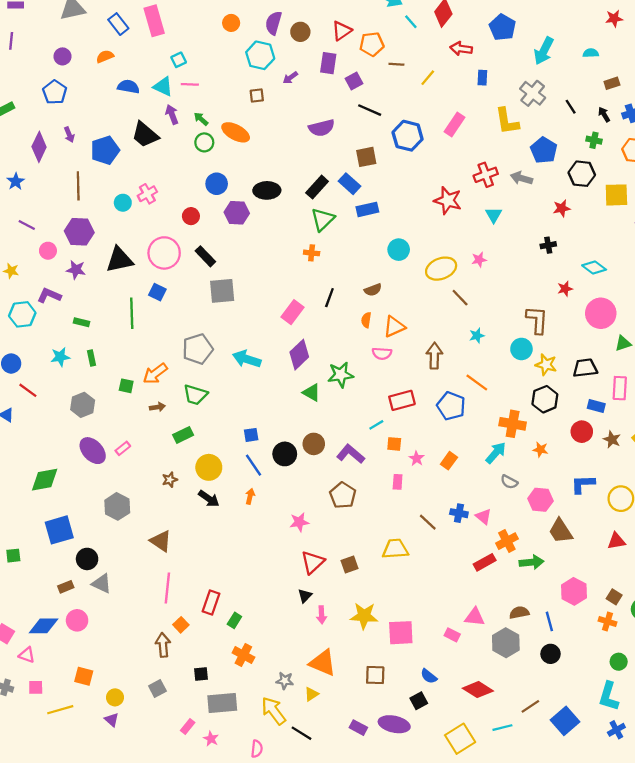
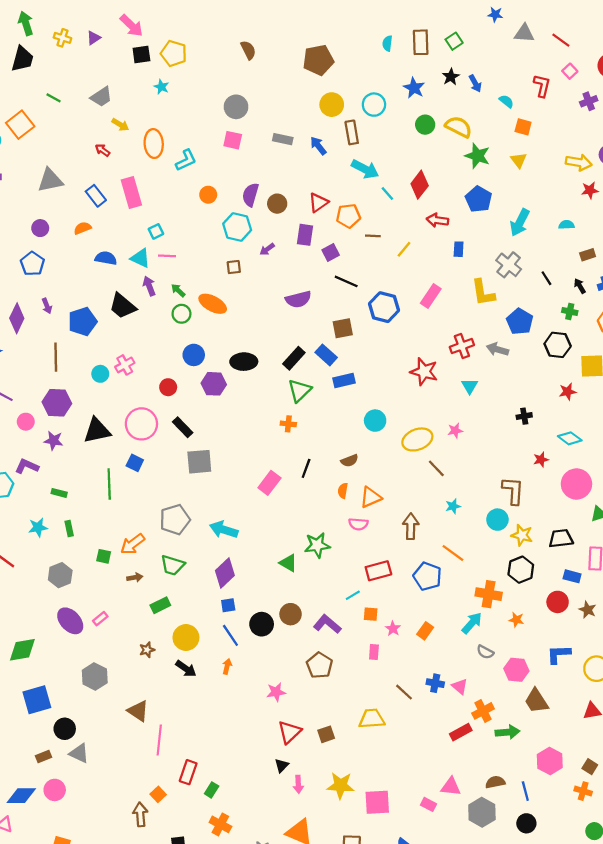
red star: (562, 208) -> (568, 392), moved
purple diamond: (299, 355) -> (225, 573), moved
pink line: (167, 588) -> (159, 740), moved

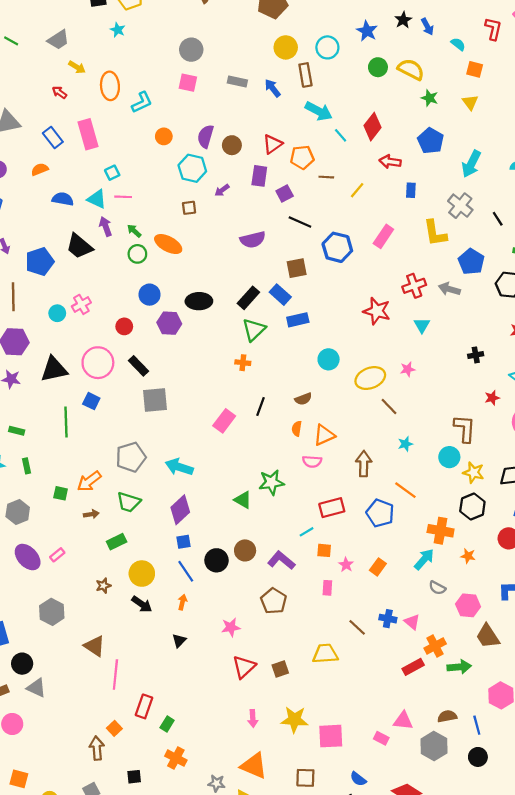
green star: (477, 156) -> (430, 98), size x0.7
black triangle: (282, 765) -> (179, 641), moved

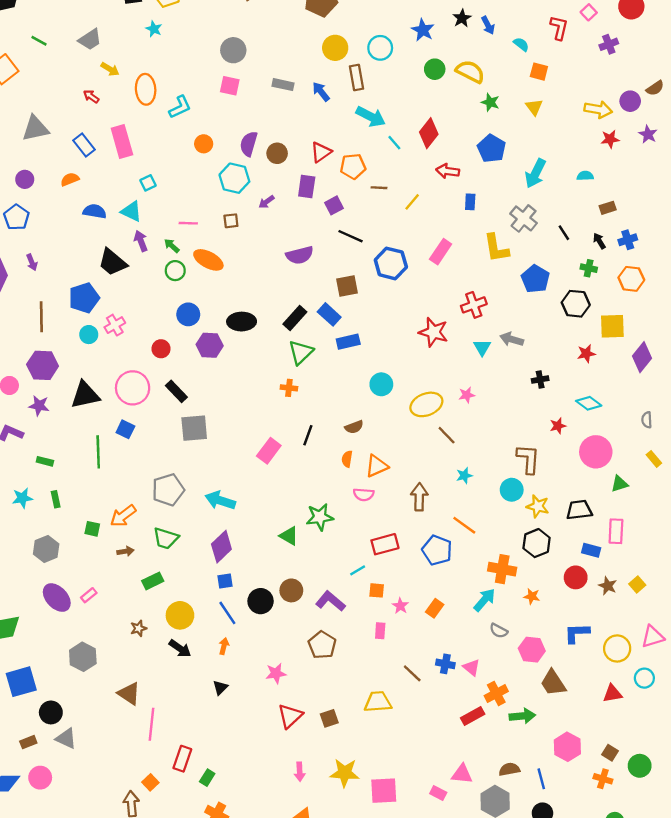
pink line: (123, 197) -> (188, 223), moved
blue pentagon: (40, 262) -> (84, 298), moved
gray arrow: (449, 289) -> (512, 339), moved

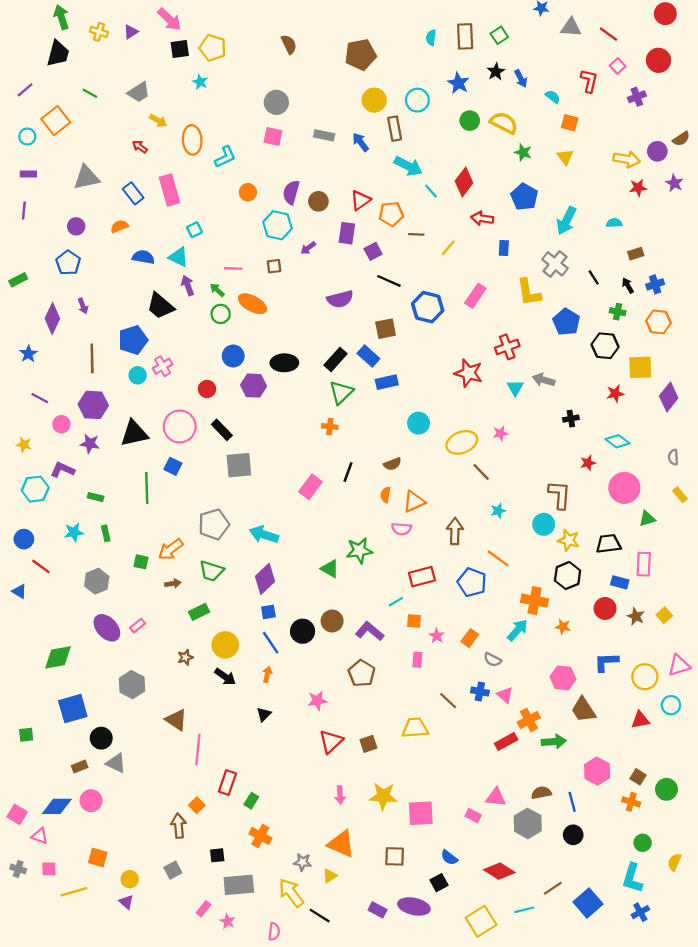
gray semicircle: (499, 631) -> (492, 660), moved

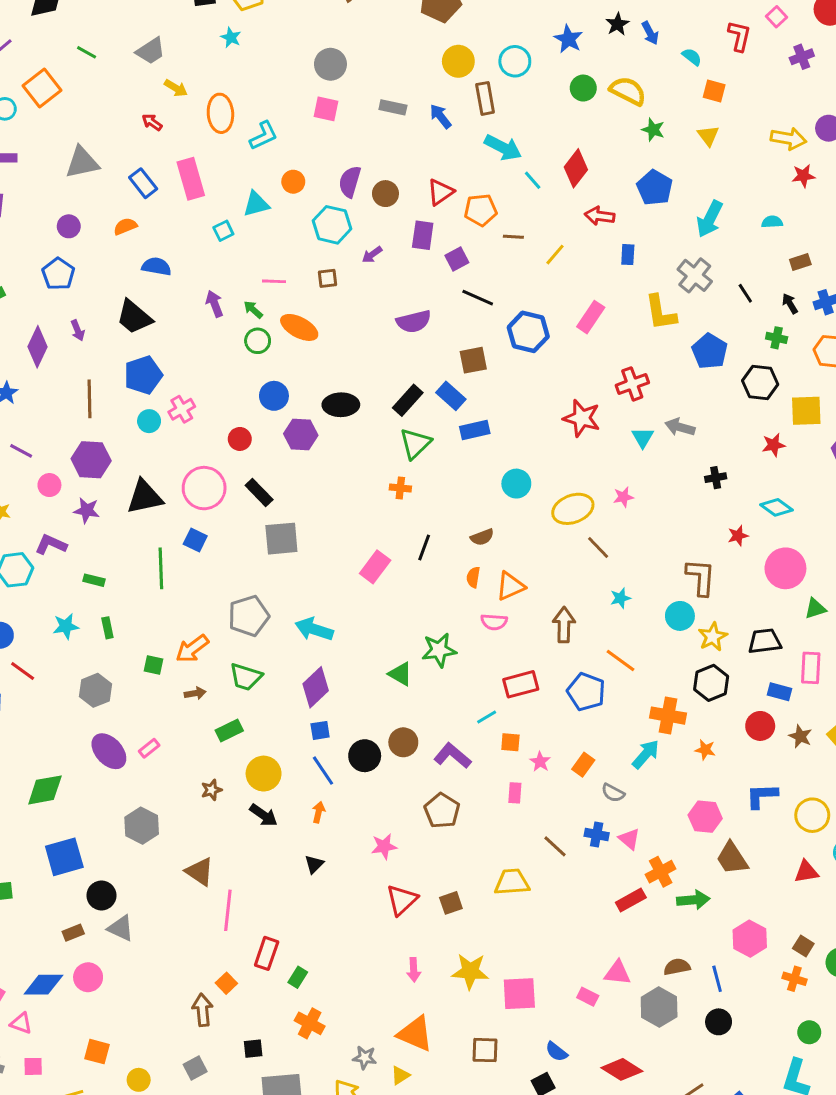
cyan triangle: (179, 257) -> (256, 204), moved, turned -40
black trapezoid: (160, 306) -> (134, 317), moved
yellow star: (569, 540) -> (713, 637), turned 30

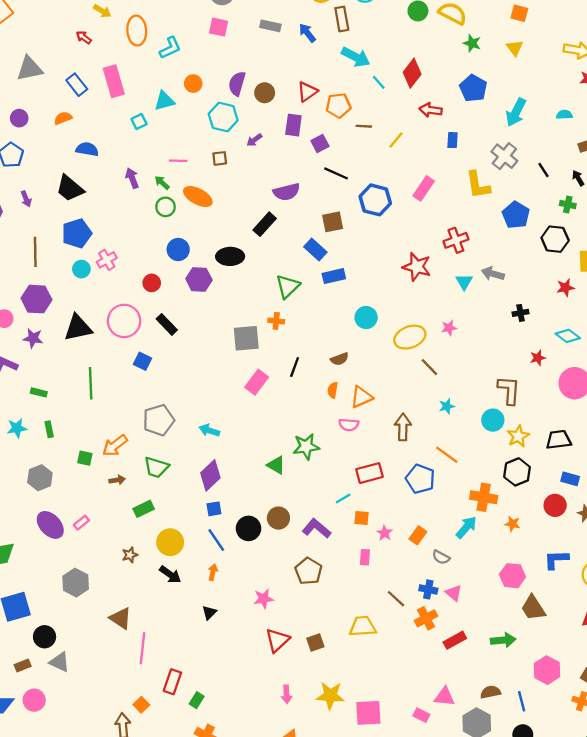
black rectangle: (408, 400) -> (265, 224), moved
gray square: (281, 539) -> (246, 338), moved
blue square: (195, 540) -> (142, 361), moved
cyan arrow: (314, 629) -> (209, 430), size x0.7
orange cross: (661, 872) -> (426, 618), moved

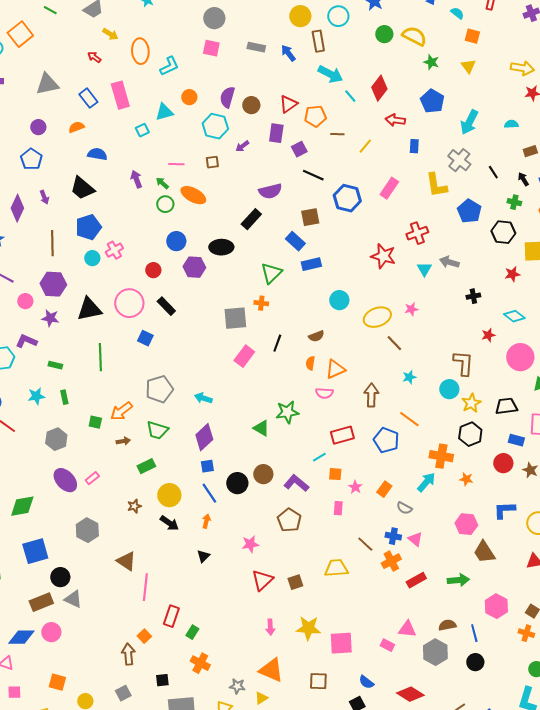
brown rectangle: (23, 666) -> (41, 602), size x1.6

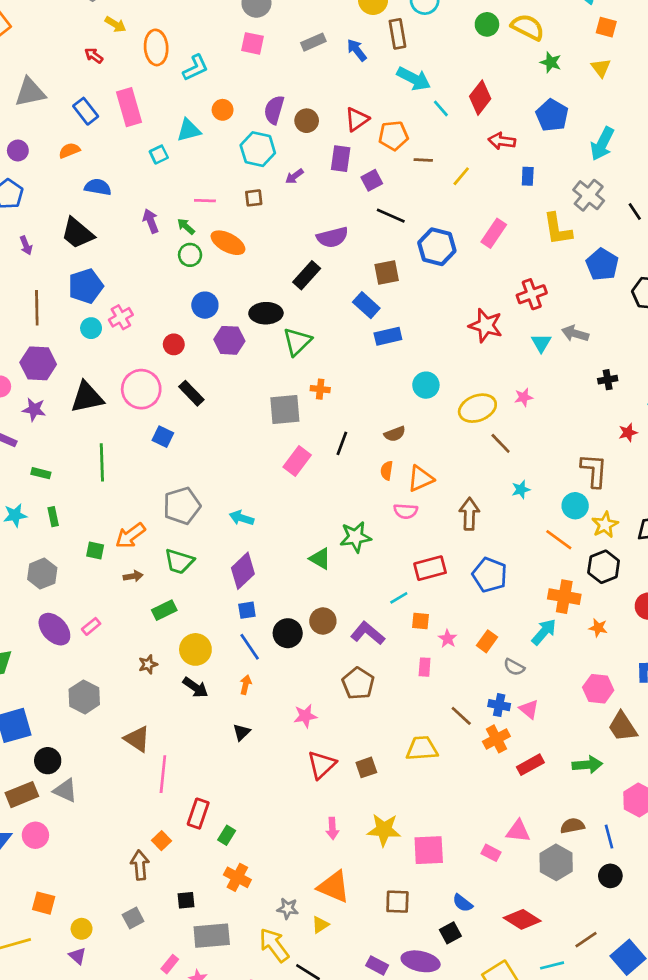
gray rectangle: (256, 47) -> (313, 42), turned -36
green triangle: (271, 273) -> (297, 342), moved
orange line: (409, 419) -> (559, 540), moved

